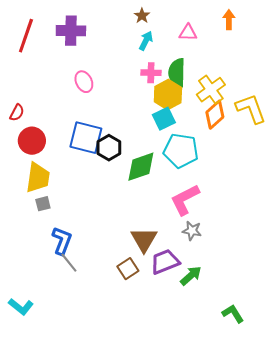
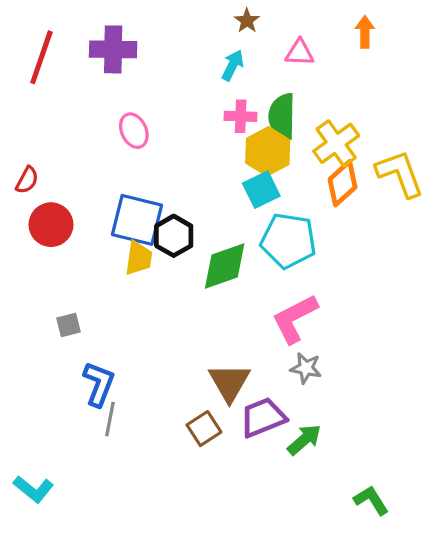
brown star: (142, 16) -> (247, 21), moved
yellow trapezoid: (38, 178) -> (139, 258), moved, size x0.7
gray line: (69, 263) -> (110, 419), turned 50

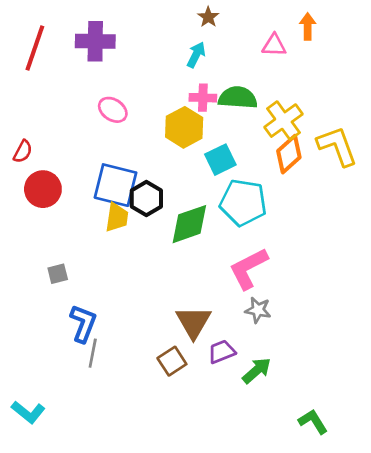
pink triangle: (300, 53) -> (274, 45), moved
green semicircle: (282, 116) -> (238, 98), turned 93
pink ellipse: (134, 131) -> (113, 110), turned -32
yellow hexagon: (268, 151) -> (184, 127), moved
purple trapezoid: (263, 417) -> (222, 352), size x0.7

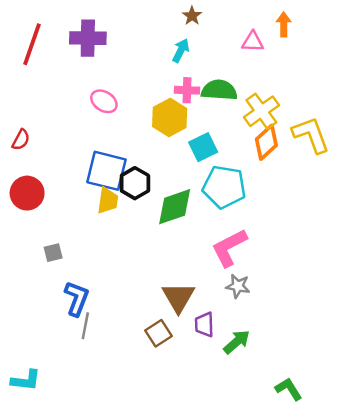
red circle: (43, 189) -> (27, 193), moved
purple trapezoid: (222, 352) -> (204, 325), turned -70
cyan L-shape: (28, 412) -> (26, 380), turned -32

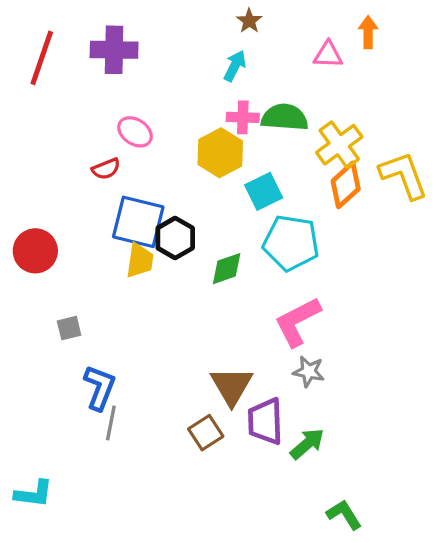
red semicircle: (21, 140) -> (106, 169), moved, turned 40
green diamond: (175, 207) -> (227, 269), size x0.7
purple trapezoid: (204, 325) -> (265, 421), size x1.4
green L-shape: (289, 389) -> (344, 515), moved

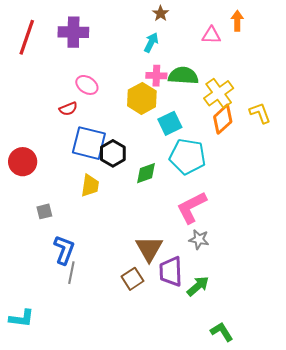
yellow L-shape: (404, 175) -> (260, 113), size x0.7
yellow trapezoid: (140, 260) -> (90, 186), moved

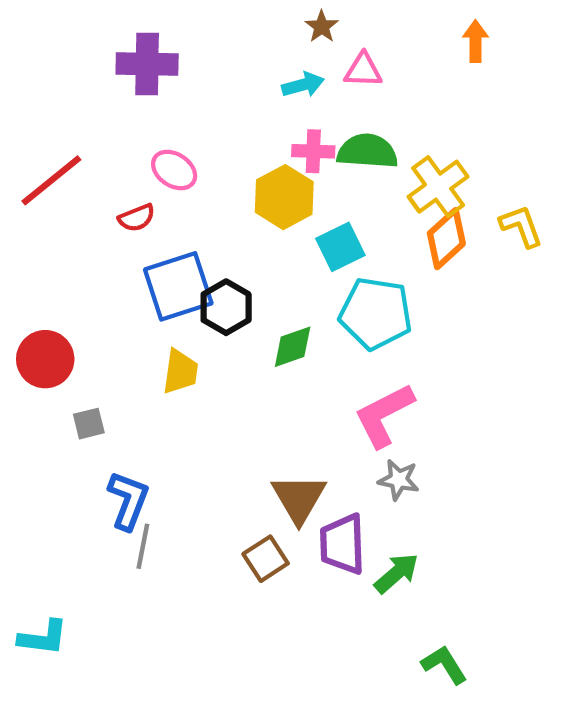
pink triangle: (211, 35) -> (363, 70), moved
red line: (27, 37) -> (51, 180), moved, turned 32
cyan arrow: (151, 42) -> (303, 85), turned 48
blue square: (89, 143) -> (178, 286), turned -32
red circle: (23, 162) -> (45, 359), moved

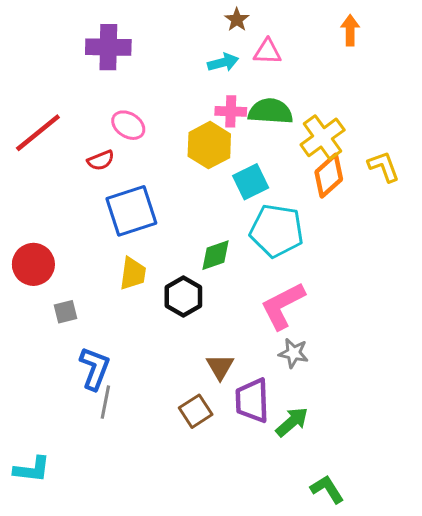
black hexagon: (226, 307) -> (183, 296), moved
brown triangle: (299, 498) -> (220, 367), size x0.7

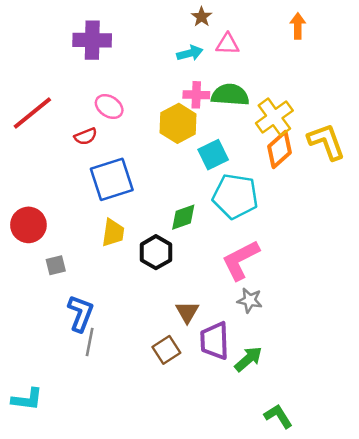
yellow L-shape: (384, 166) -> (326, 142), size x1.4

